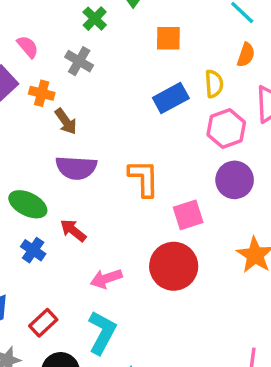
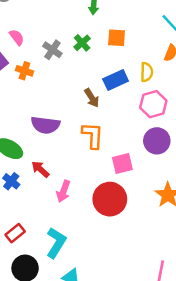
green cross: (95, 19) -> (82, 43), moved
brown arrow: (66, 121) -> (92, 98), moved
pink arrow: (106, 279) -> (63, 191), moved, turned -55

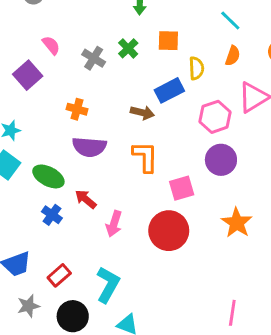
orange cross: (24, 71) -> (77, 109), moved
yellow semicircle: (147, 72) -> (196, 68), moved
brown arrow: (92, 98) -> (142, 113), turned -42

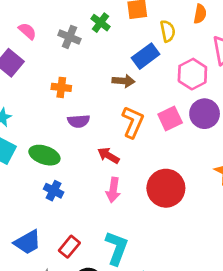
purple semicircle: (89, 147) -> (79, 121), size x0.7
orange L-shape: (145, 157) -> (133, 122), turned 32
pink square: (182, 188) -> (170, 118), moved
red arrow: (86, 199) -> (108, 155), moved

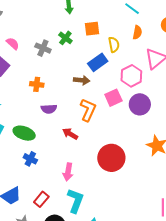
pink square: (170, 118) -> (113, 98), moved
pink arrow: (113, 190) -> (68, 172), moved

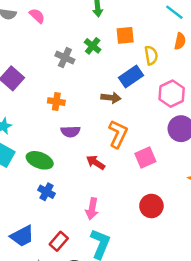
pink semicircle: (13, 44) -> (37, 16), moved
pink square: (113, 98) -> (145, 158), moved
red circle: (111, 158) -> (151, 206), moved, size x0.7

